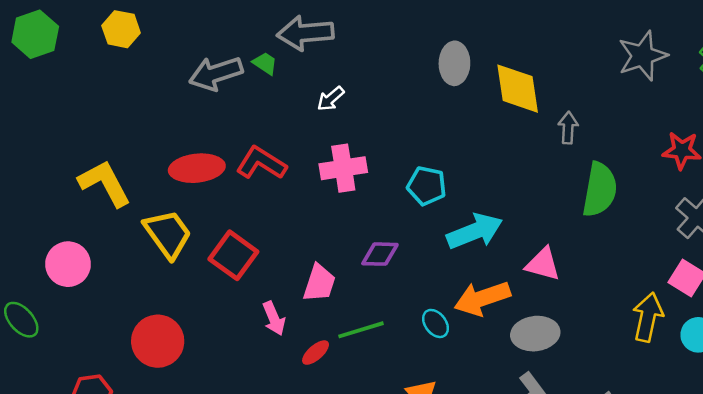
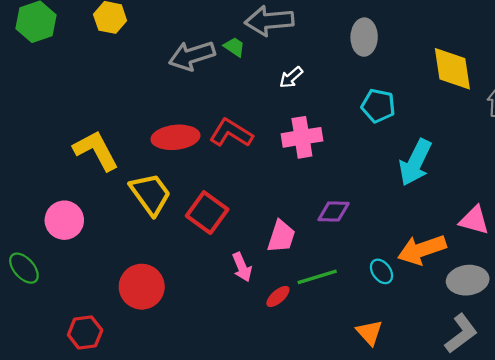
gray ellipse: (454, 63) -> (364, 37), moved
cyan pentagon: (427, 186) -> (378, 106), moved
cyan arrow: (475, 231) -> (415, 162), moved, turned 138

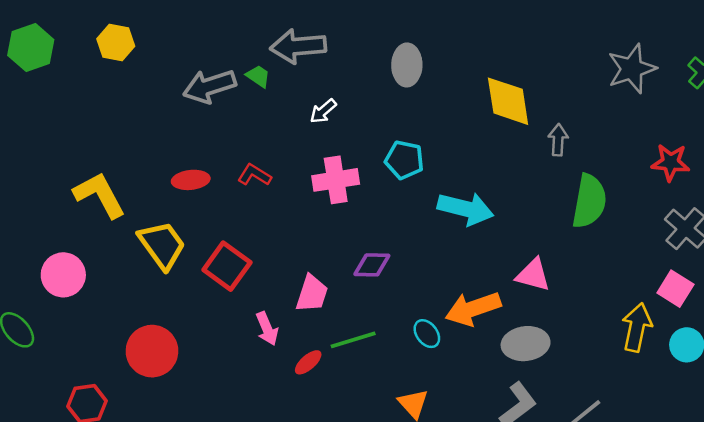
cyan pentagon: (378, 106) -> (404, 160), moved
red L-shape: (231, 133) -> (254, 175), size x0.7
red ellipse: (175, 137) -> (191, 180), size x0.7
cyan arrow: (415, 162) -> (466, 209), turned -102

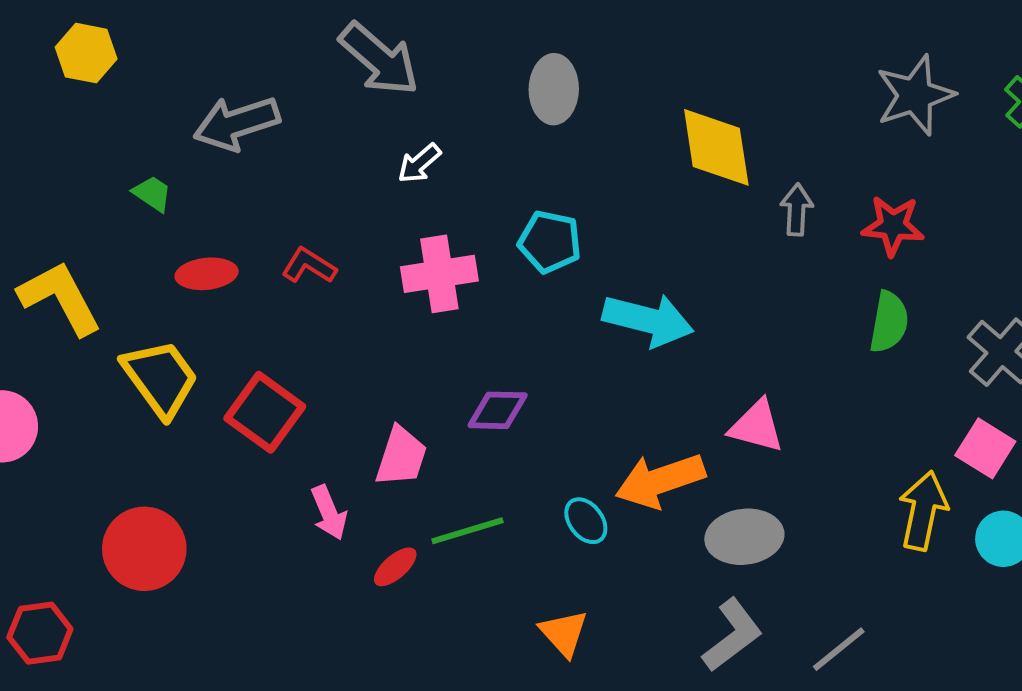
gray arrow: (298, 46) -> (379, 59), turned -134
green trapezoid: (258, 76) -> (152, 194), moved
red star: (670, 162) -> (893, 226), moved
green semicircle: (589, 201) -> (889, 322), moved, size x0.7

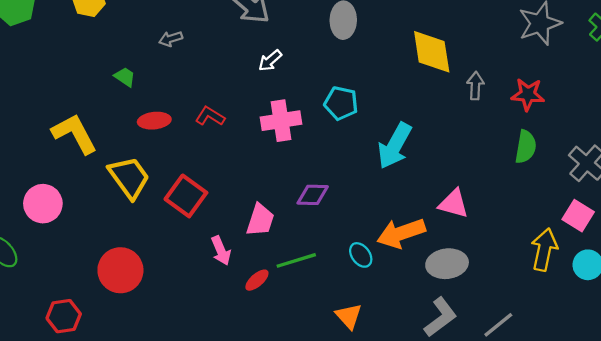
gray arrow: (237, 123) -> (171, 39), size x0.5
cyan arrow: (648, 320) -> (395, 146), turned 105

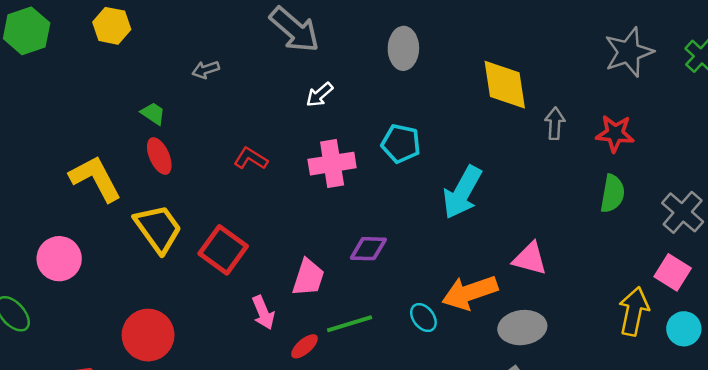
red ellipse: (154, 121) -> (159, 156), moved, turned 72

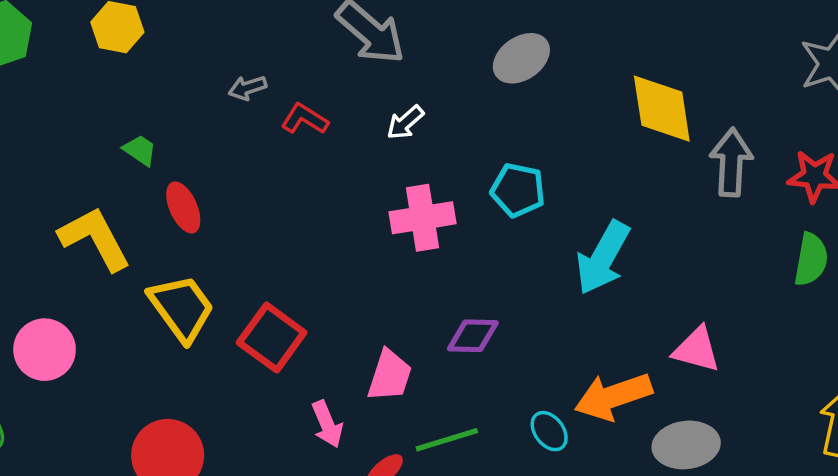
gray ellipse: (403, 48) -> (521, 58), turned 54
green trapezoid: (153, 113) -> (140, 150), moved
gray arrow: (555, 123) -> (731, 162), size x1.5
red L-shape: (251, 159) -> (305, 119), moved

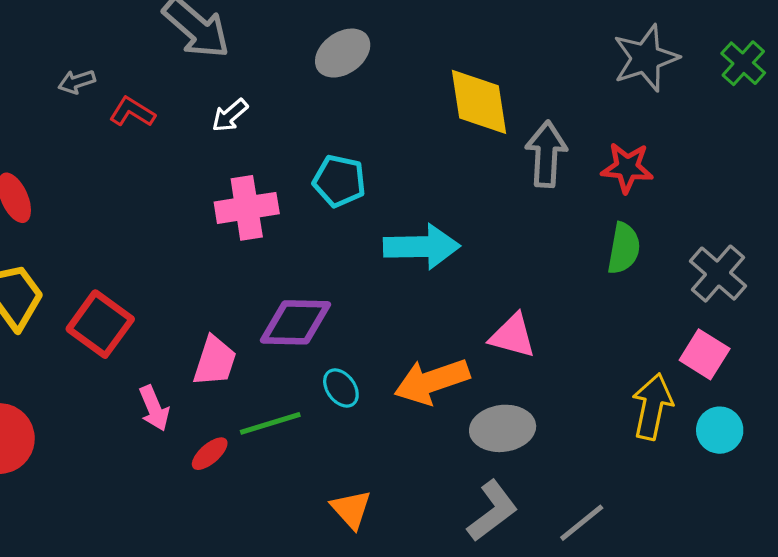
cyan arrow: (603, 258) -> (422, 247), turned -120
purple diamond: (473, 336) -> (295, 322), size x1.4
cyan ellipse: (549, 431) -> (341, 388), moved

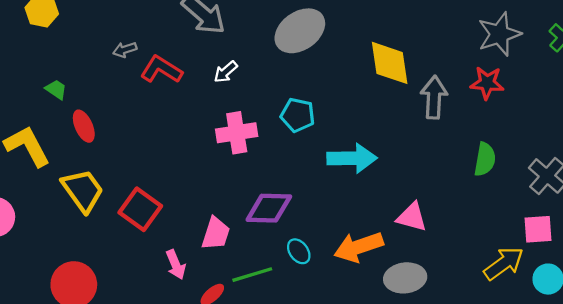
gray ellipse: (343, 53) -> (300, 31), size x1.4
red L-shape: (132, 112) -> (161, 70), size x1.4
red star: (627, 168) -> (487, 83), moved
pink square: (705, 354) -> (538, 229), turned -36
yellow arrow: (652, 407) -> (504, 264), turned 42

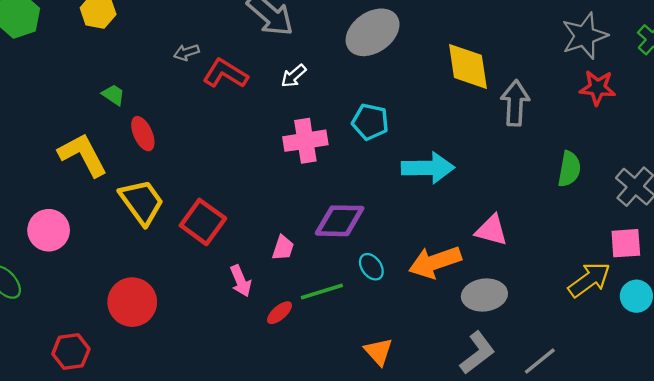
red star: (487, 83) -> (598, 88), moved
pink trapezoid: (216, 234) -> (283, 248), size x0.7

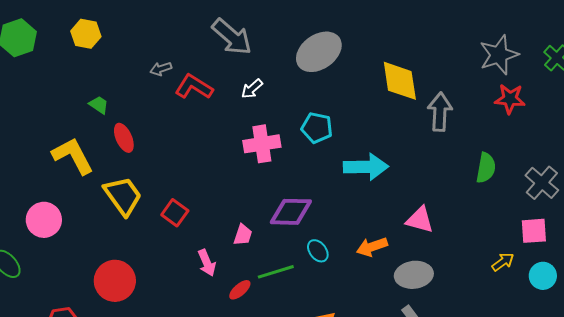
red square: (203, 222) -> (175, 213), size x0.7
orange arrow: (435, 262) -> (372, 247), size x0.7
yellow arrow: (589, 280) -> (503, 262), size x0.6

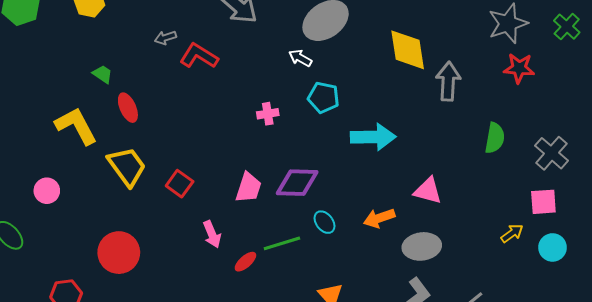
white arrow: (252, 89) -> (300, 58), moved, turned 70
pink cross: (262, 144) -> (268, 114), size x0.6
pink circle: (44, 220) -> (47, 191), size x0.7
pink trapezoid: (243, 235) -> (248, 188), moved, size x1.4

